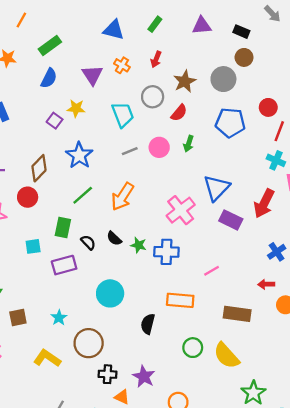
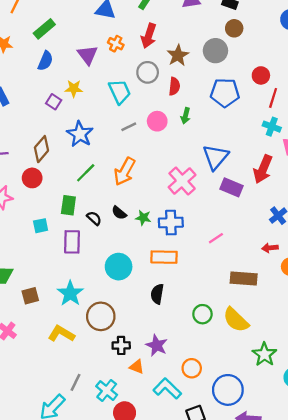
red arrow: (156, 59) -> (149, 36), size x1.5
red semicircle: (179, 113) -> (174, 86), turned -30
purple rectangle: (64, 265) -> (72, 242), turned -70
orange rectangle: (180, 300) -> (164, 257), moved
cyan star: (59, 318) -> (70, 293), size x1.6

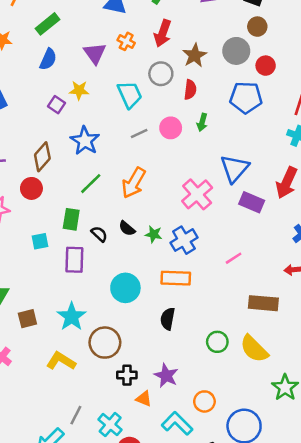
red circle: (261, 75) -> (266, 66), moved
blue cross: (171, 223) -> (184, 240), turned -30

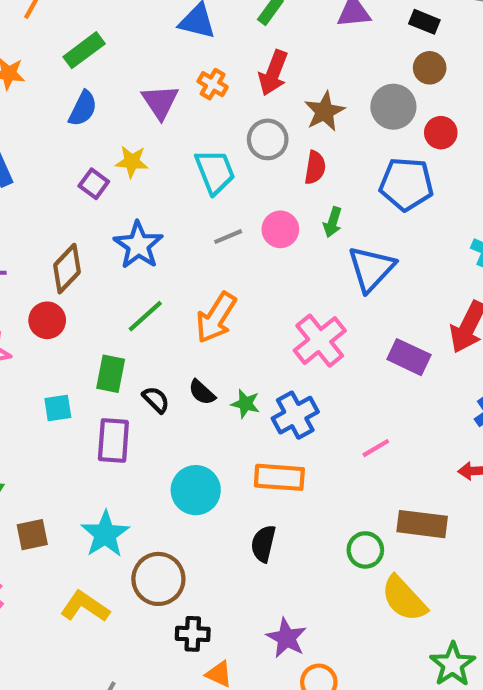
blue triangle: (235, 168) -> (371, 269), moved
green circle: (217, 342) -> (365, 550), moved
purple star: (166, 376) -> (286, 638), moved

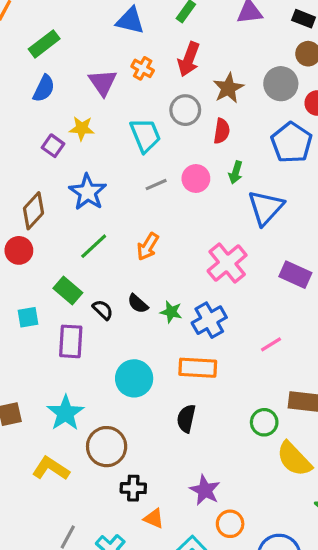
blue pentagon: (406, 184) -> (292, 143), turned 30
orange arrow: (216, 318) -> (148, 247), size x0.7
green rectangle: (111, 374) -> (68, 291), turned -60

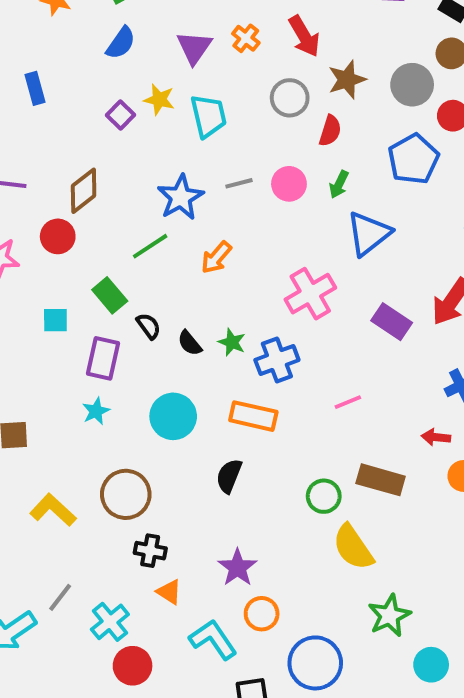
red arrow: (189, 59) -> (304, 36), turned -60
cyan trapezoid: (145, 135) -> (208, 116), moved
blue star: (88, 192) -> (181, 197), moved
black semicircle: (138, 304) -> (190, 343), moved
cyan star: (65, 413) -> (96, 411), moved, size x0.6

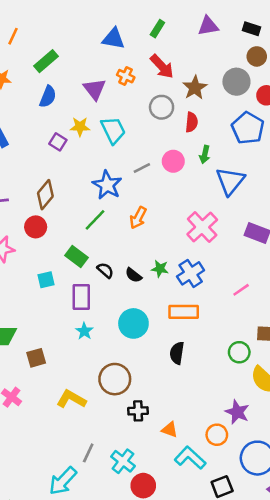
purple star: (237, 568) -> (237, 412), moved
orange triangle: (169, 592) -> (170, 430), moved

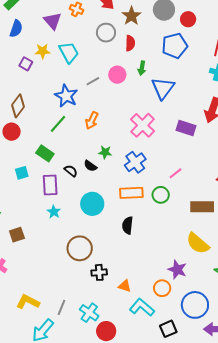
blue pentagon: (248, 128) -> (175, 46), turned 30
green star: (160, 269) -> (105, 152), moved
black semicircle: (105, 270) -> (71, 171), moved
green circle: (239, 352) -> (161, 195), moved
yellow L-shape: (71, 399) -> (28, 302), moved

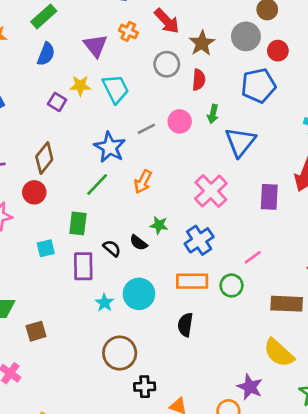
purple rectangle: (186, 128) -> (269, 197), turned 72
green rectangle: (45, 153) -> (78, 223), turned 60
cyan star: (54, 212) -> (104, 303), moved

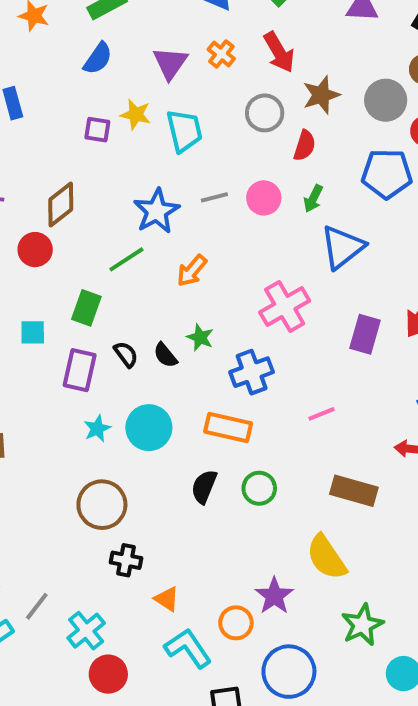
purple square: (57, 102) -> (97, 130), turned -36
green circle: (232, 286) -> (259, 488), moved

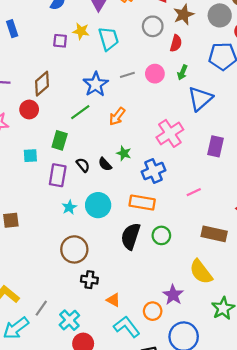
black semicircle: (204, 487) -> (131, 236), size x1.4

